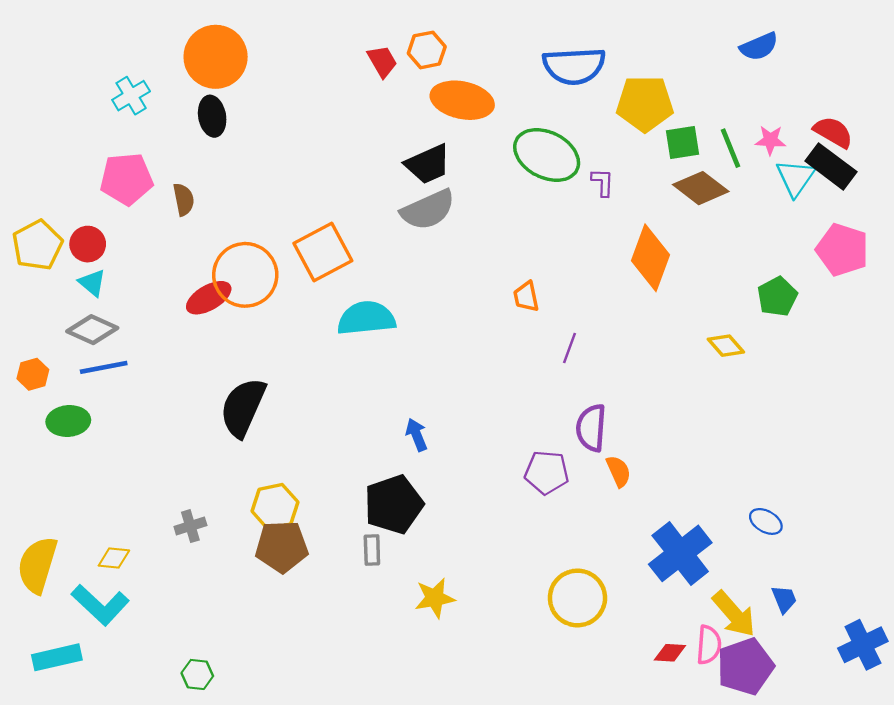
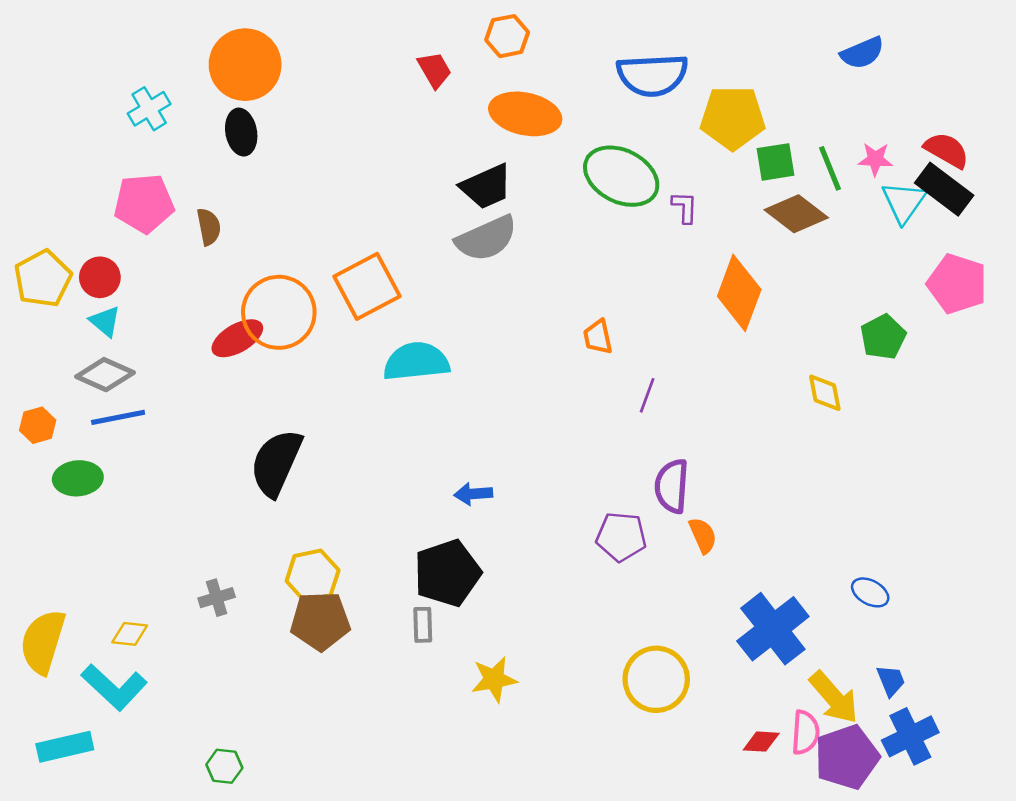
orange hexagon: (427, 50) -> (507, 36), moved
yellow diamond: (726, 346) -> (825, 393), turned 30
blue arrow: (416, 435) -> (473, 494), turned -72
blue cross: (863, 645) -> (910, 736), moved

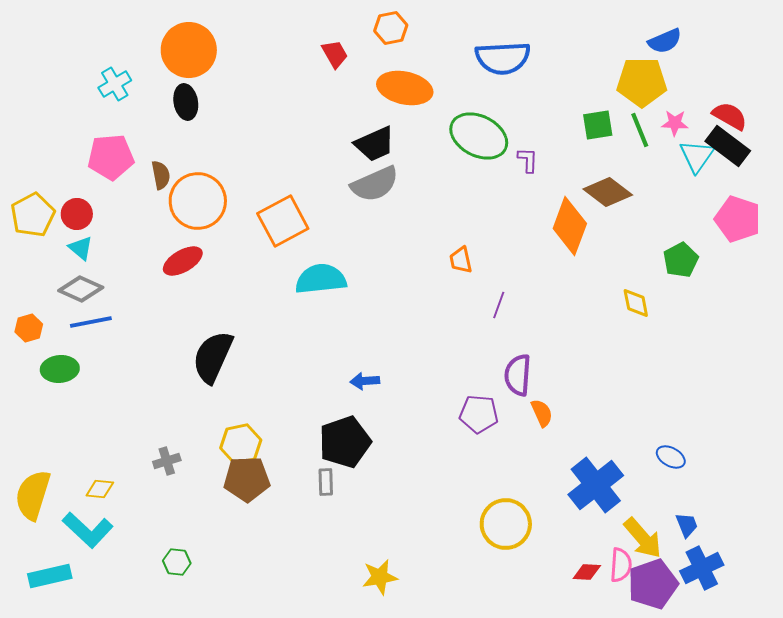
yellow pentagon: (733, 118) -> (642, 82), moved
brown diamond: (796, 214) -> (608, 192), moved
orange circle: (279, 312) -> (198, 201), moved
yellow star: (494, 679) -> (380, 577), moved
green hexagon: (224, 766) -> (177, 562), moved

